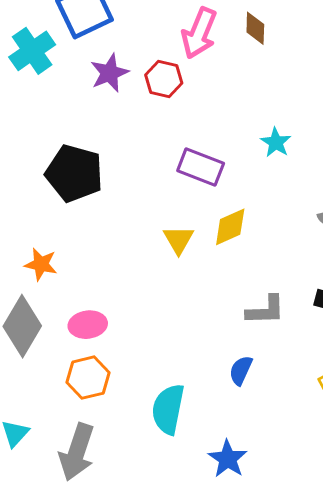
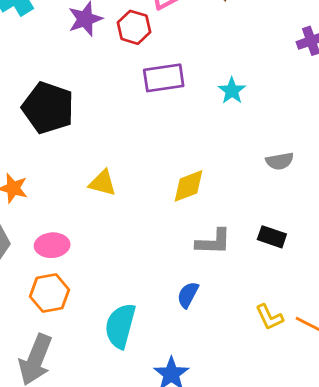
purple rectangle: (201, 167) -> (164, 78), moved, turned -33
yellow diamond: (230, 227) -> (189, 186), moved
yellow triangle: (179, 240) -> (103, 183), moved, turned -48

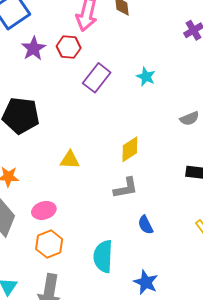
purple rectangle: (164, 78) -> (97, 78), turned -32
gray L-shape: (214, 242) -> (126, 188), moved
blue semicircle: (188, 295) -> (145, 225), turned -42

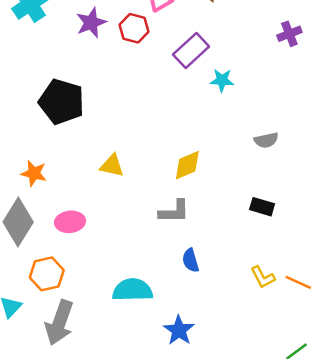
cyan star: (146, 77) -> (222, 80), turned -30
purple rectangle: (97, 78) -> (191, 50), moved
orange hexagon: (49, 244) -> (47, 274), moved
cyan semicircle: (103, 256) -> (132, 290), turned 76

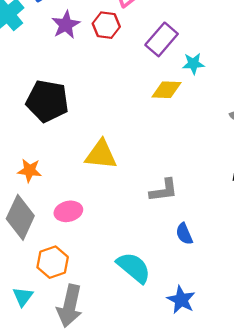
yellow diamond: (187, 165) -> (166, 90), moved, turned 32
yellow triangle: (112, 166) -> (101, 155), size x1.4
cyan semicircle: (132, 290) -> (134, 268), turned 48

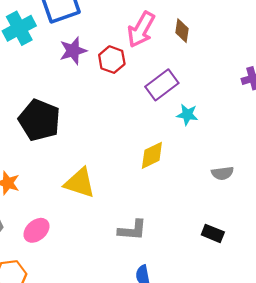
yellow diamond: (166, 90) -> (152, 155), moved, turned -40
pink ellipse: (68, 211) -> (36, 230), turned -40

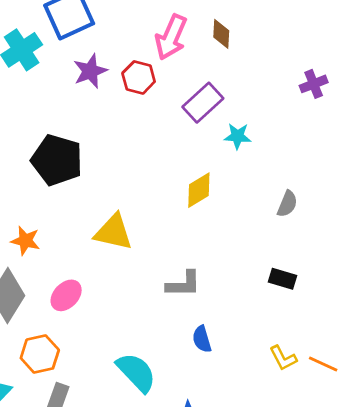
gray semicircle: (222, 173) -> (287, 204), turned -55

